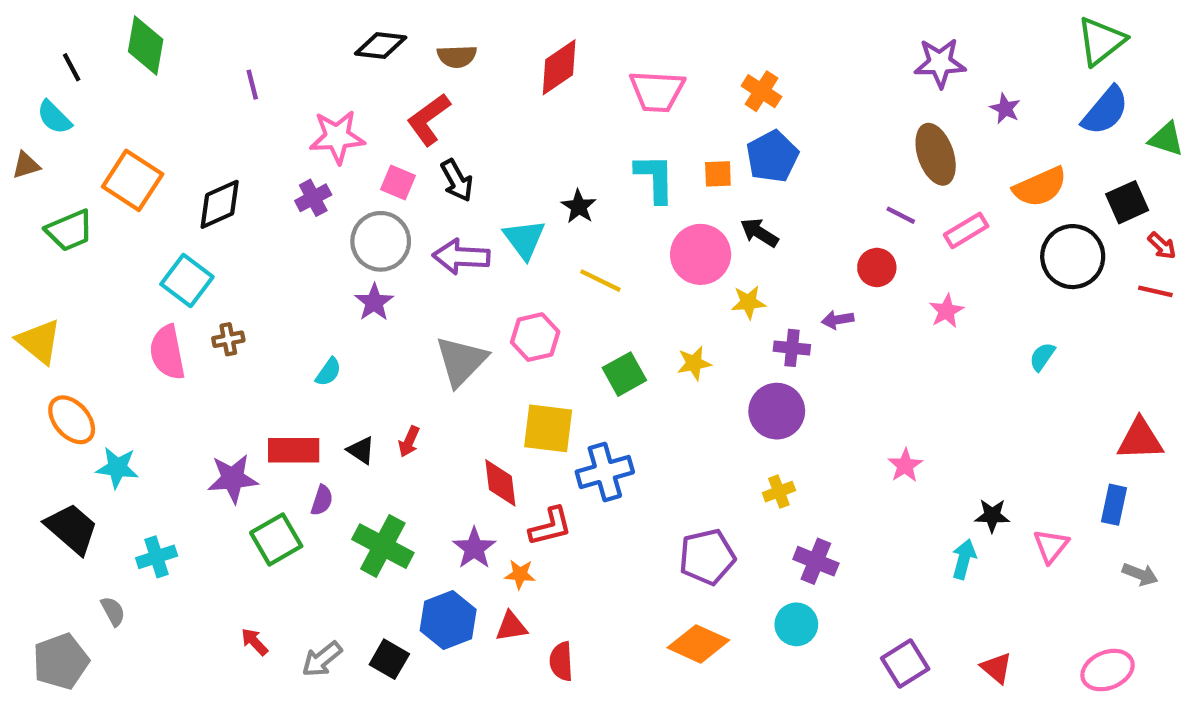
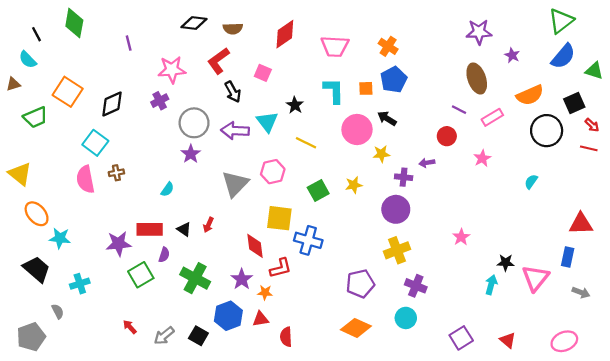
pink square: (398, 183) -> (263, 73), moved
blue cross: (605, 472) -> (308, 240), turned 32
yellow cross: (779, 492) -> (397, 250), size x1.6
pink triangle: (1051, 546) -> (535, 278), size x1.5

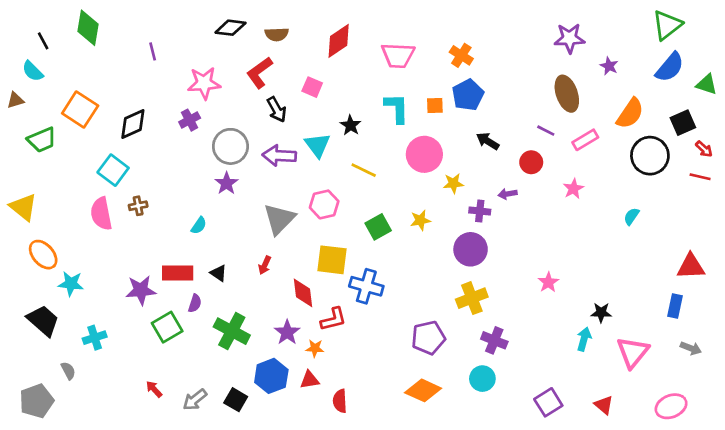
orange semicircle: (530, 95) -> (630, 113), turned -32
black arrow: (387, 118) -> (488, 141), moved
red arrow: (208, 225) -> (265, 265), moved
pink triangle: (535, 278) -> (633, 352), moved

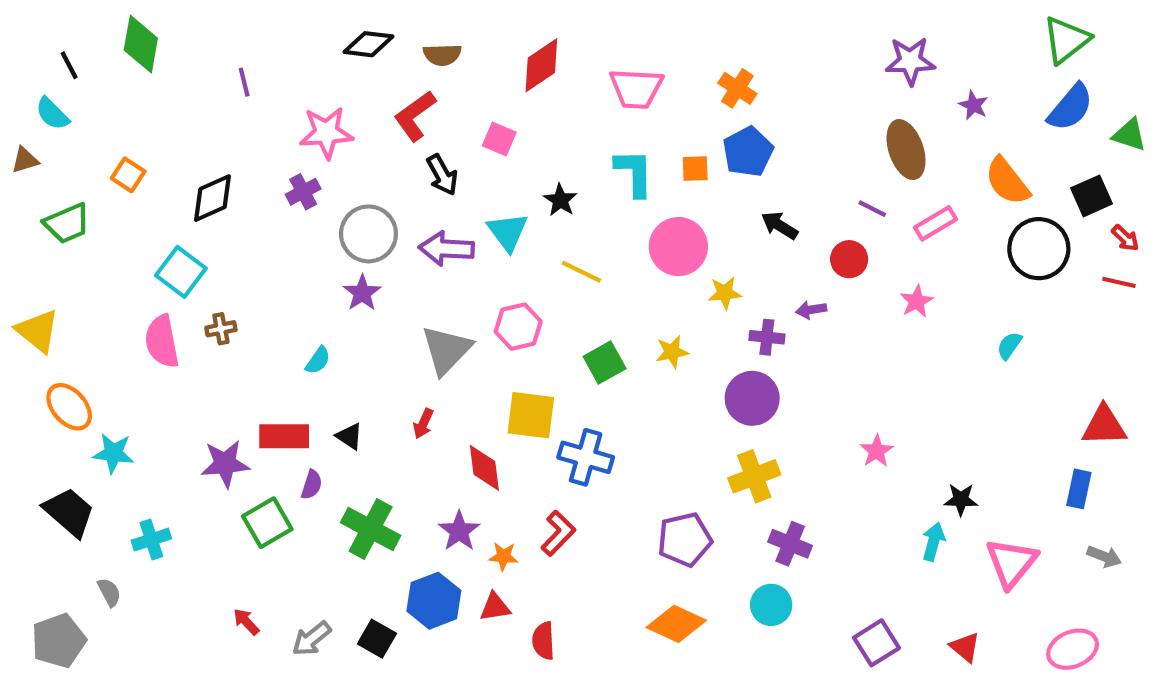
orange square: (80, 109) -> (128, 175), size x0.6
orange semicircle: (630, 113) -> (1007, 181), turned 108
red L-shape: (333, 319) -> (558, 533), moved, turned -32

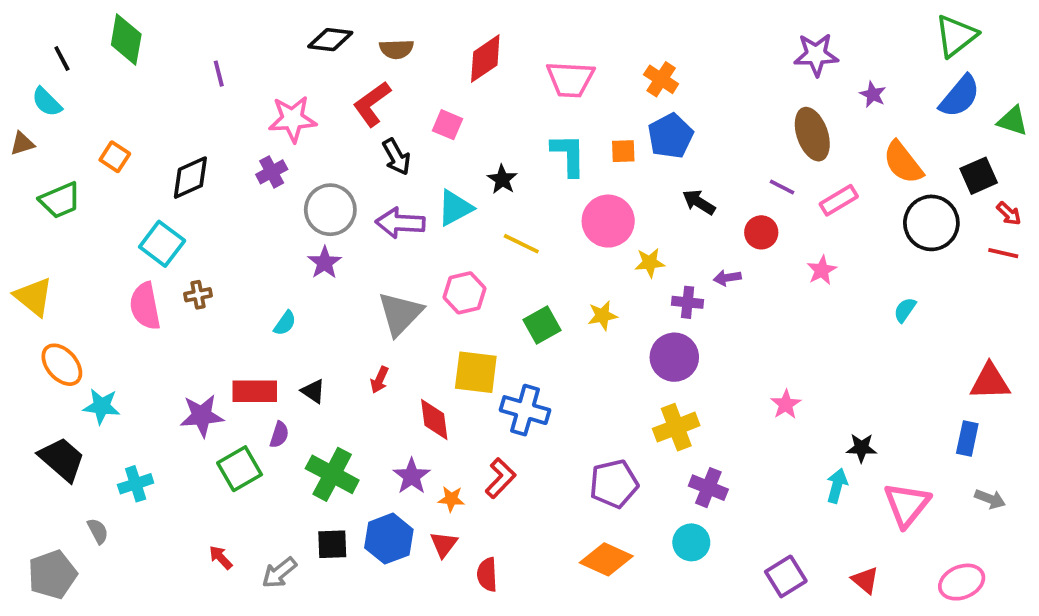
cyan triangle: (508, 232) -> (455, 208), turned 39
red triangle: (495, 607) -> (444, 544), turned -44
black square: (377, 639) -> (332, 544), moved, turned -32

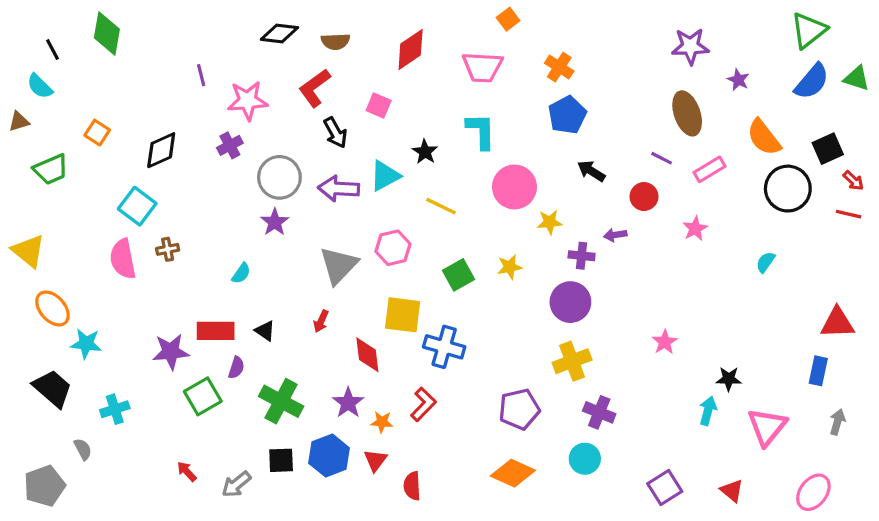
purple line: (219, 74) -> (201, 75), moved
green triangle: (1013, 121) -> (857, 78), moved
orange square: (623, 151) -> (508, 19), moved, turned -35
gray arrow: (990, 499) -> (837, 422), turned -95
pink ellipse: (962, 582) -> (813, 492), turned -30

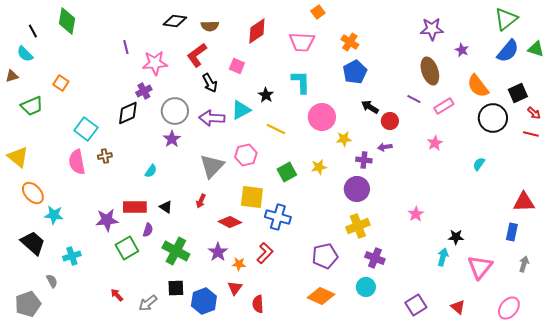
black diamond: (161, 150) -> (128, 113), moved
red circle: (644, 197) -> (390, 121), moved
red diamond: (367, 355) -> (230, 222), turned -55
blue hexagon: (329, 456) -> (204, 301), moved

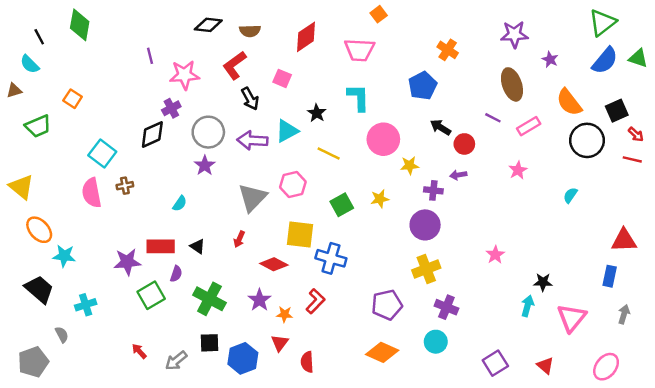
orange cross: (350, 42) -> (448, 50), moved

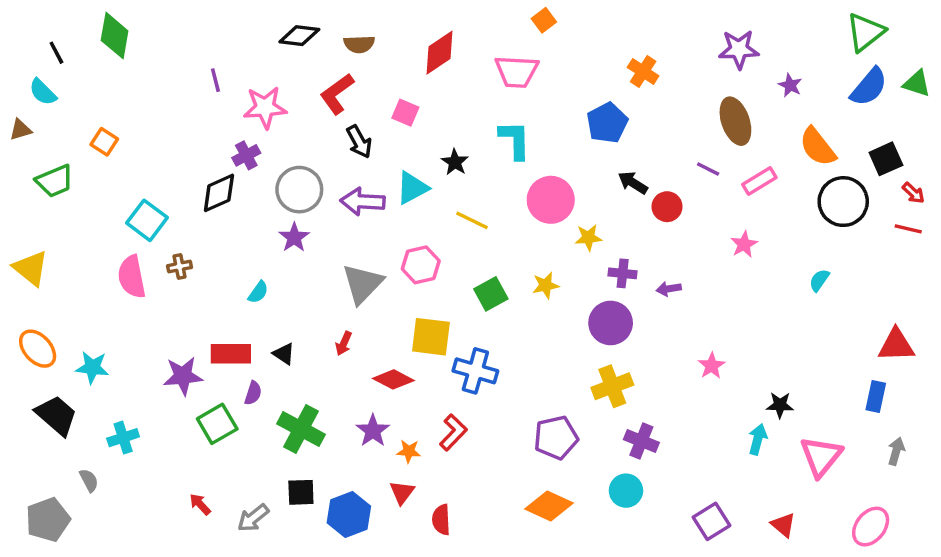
purple arrow: (458, 175) -> (669, 289), moved
orange ellipse: (39, 230) -> (38, 349), moved

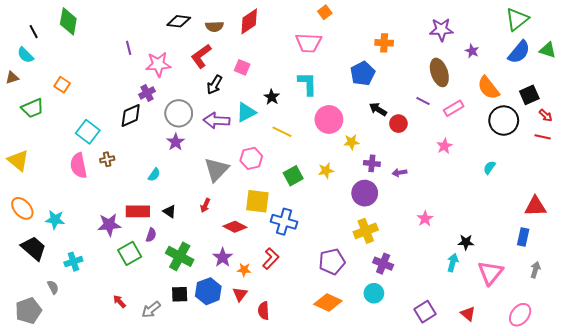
red diamond: (440, 53) -> (249, 21), moved
orange cross: (643, 72) -> (384, 43), turned -30
black arrow: (359, 142) -> (214, 85), turned 60
blue hexagon: (349, 515) -> (208, 291), moved

